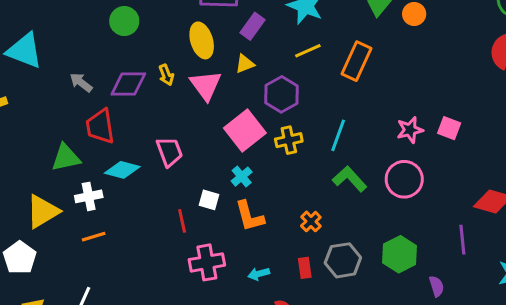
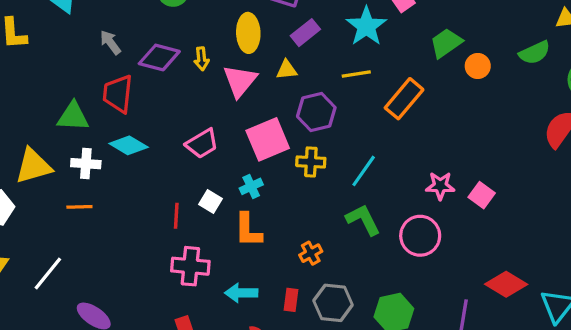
pink trapezoid: (169, 152) -> (202, 144), moved, turned 64
cyan arrow: (259, 274) -> (241, 293), size x1.4

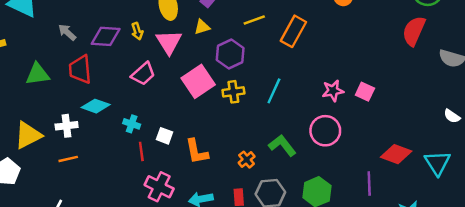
green triangle: (73, 117) -> (38, 74), moved
pink trapezoid: (202, 144) -> (143, 74), moved
cyan cross: (251, 186) -> (132, 124), moved, turned -35
green L-shape: (363, 220) -> (282, 145), moved
pink cross: (190, 266) -> (159, 187), turned 32

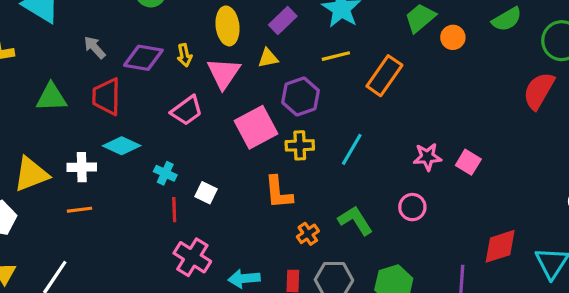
pink circle: (325, 131) -> (412, 207), size x0.7
orange L-shape: (197, 152) -> (279, 192), moved
red diamond: (396, 154) -> (500, 246), turned -44

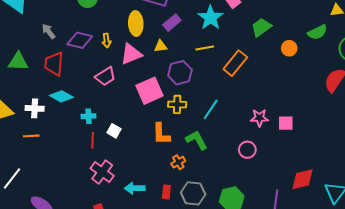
orange circle: (453, 37) -> (289, 48), moved
pink triangle: (224, 73) -> (131, 54), turned 30
pink square: (468, 162) -> (286, 123), turned -35
cyan cross: (165, 173) -> (89, 116), turned -32
green L-shape: (355, 220) -> (197, 140), moved

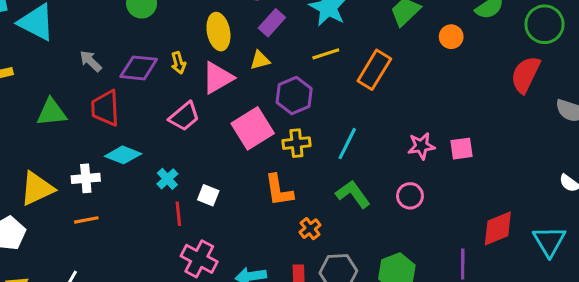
cyan cross: (89, 116) -> (167, 179), turned -32
green L-shape: (197, 140) -> (353, 194), moved

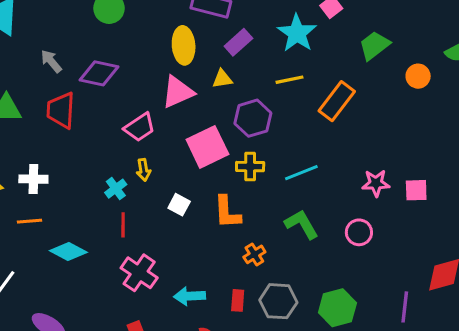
yellow arrow: (178, 63) -> (144, 170), moved
cyan line: (347, 144) -> (301, 173), turned 36
cyan diamond: (123, 155) -> (68, 252), moved
white square: (208, 195) -> (179, 205), moved

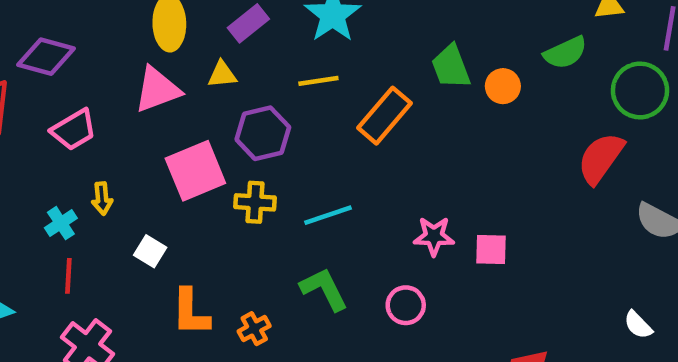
green trapezoid: (374, 45) -> (451, 67), moved, turned -76
pink trapezoid: (140, 127) -> (74, 130), moved
orange L-shape: (227, 212) -> (191, 312), moved

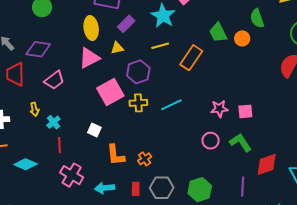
green semicircle: (565, 53) -> (257, 18), moved, turned 102
yellow arrow: (102, 198) -> (34, 109), moved
green L-shape: (324, 289) -> (241, 142), moved

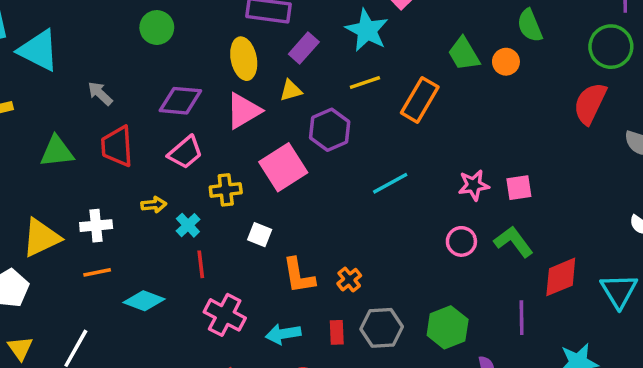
purple diamond: (38, 49) -> (180, 101), moved
yellow cross: (138, 103) -> (226, 190), moved
yellow arrow: (34, 109) -> (154, 205), turned -80

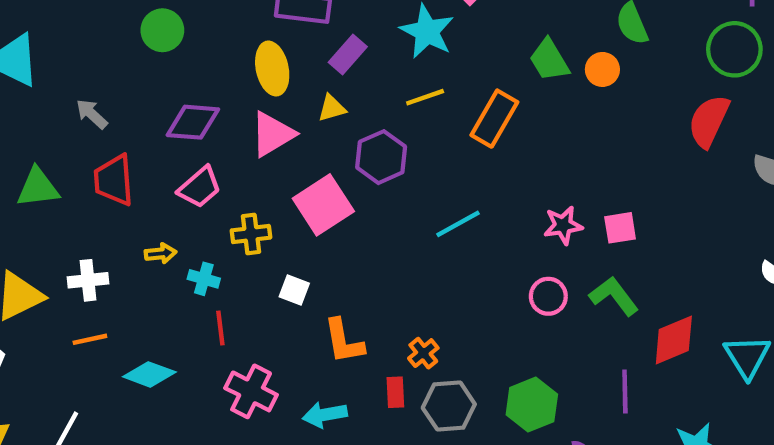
cyan cross: (188, 225) -> (204, 279), turned -30
orange cross: (349, 280) -> (423, 353), moved
red rectangle: (337, 332) -> (395, 392), moved

